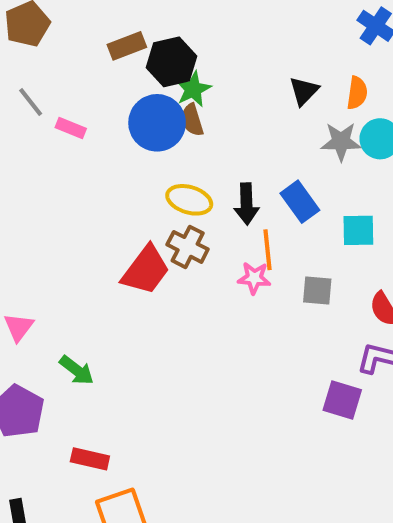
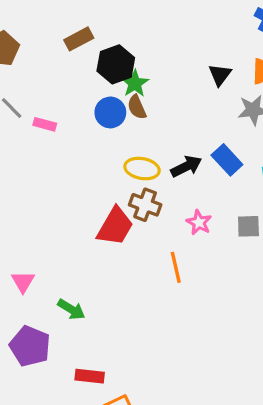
brown rectangle: (127, 46) -> (79, 39), moved
blue circle: (157, 123) -> (110, 112), size x0.7
black arrow: (247, 204) -> (186, 166), turned -108
orange line: (267, 250) -> (176, 267), moved
pink star: (254, 278) -> (199, 222), turned 30

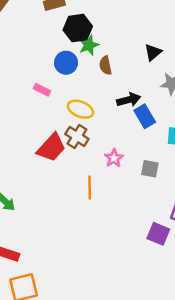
brown semicircle: (137, 107) -> (105, 65), moved
pink rectangle: (45, 124) -> (42, 90), moved
black arrow: (186, 166) -> (129, 100), moved

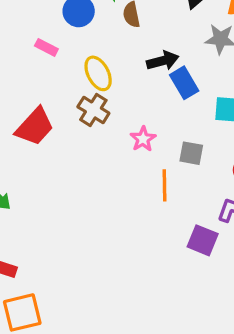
yellow ellipse: (80, 109) -> (98, 73), turned 40
red trapezoid: (51, 148) -> (35, 127), moved
orange line: (90, 188) -> (165, 185), moved

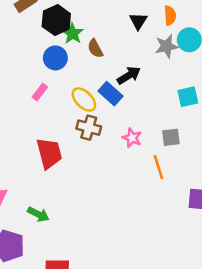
pink rectangle: (46, 47) -> (40, 92), turned -63
blue rectangle: (184, 83) -> (111, 94), moved
red trapezoid: (35, 127) -> (49, 153), turned -40

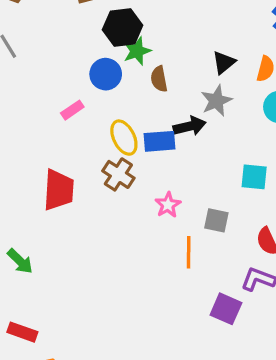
gray star: (167, 46) -> (216, 101), moved, turned -30
blue rectangle: (111, 94) -> (159, 141), turned -65

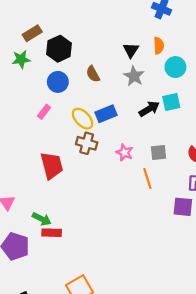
green star: (137, 51) -> (21, 59), moved, turned 30
black arrow: (190, 126) -> (149, 109), moved
cyan square: (254, 177) -> (171, 102), moved
red rectangle: (22, 332) -> (52, 233), moved

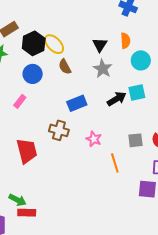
yellow ellipse: (83, 119) -> (54, 44), moved
gray square: (159, 152) -> (135, 140), moved

